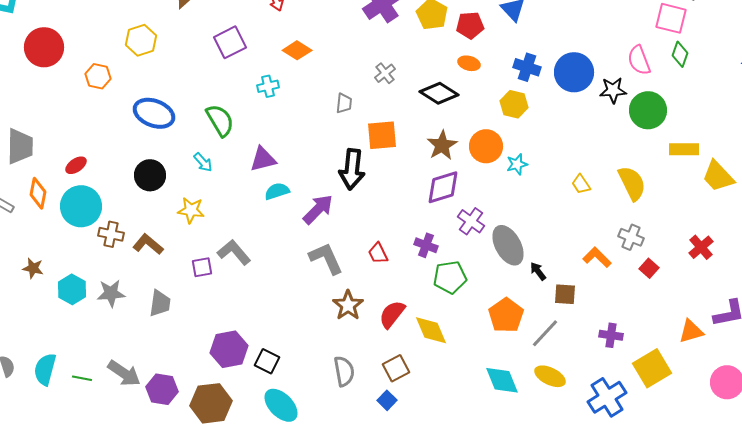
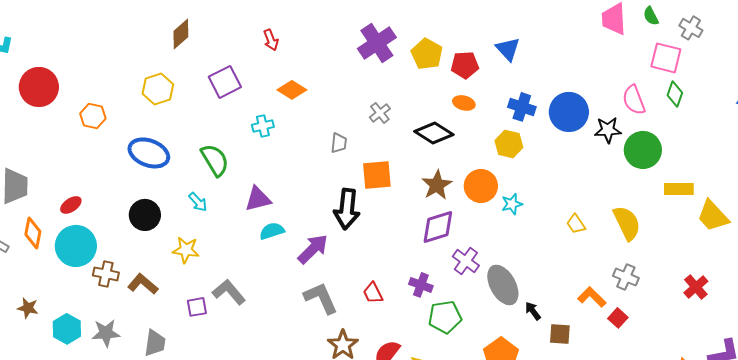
yellow hexagon: (141, 40) -> (158, 89), moved
red square: (649, 268) -> (618, 318), moved

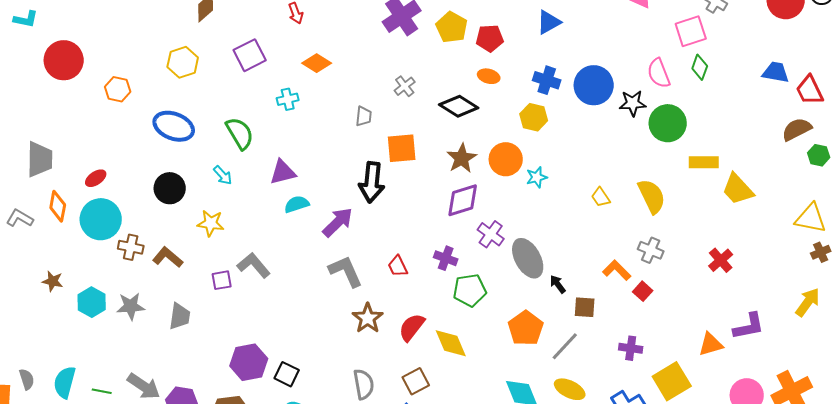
blue triangle: (508, 49) -> (549, 22), moved, turned 44
pink square: (666, 58) -> (691, 31), turned -32

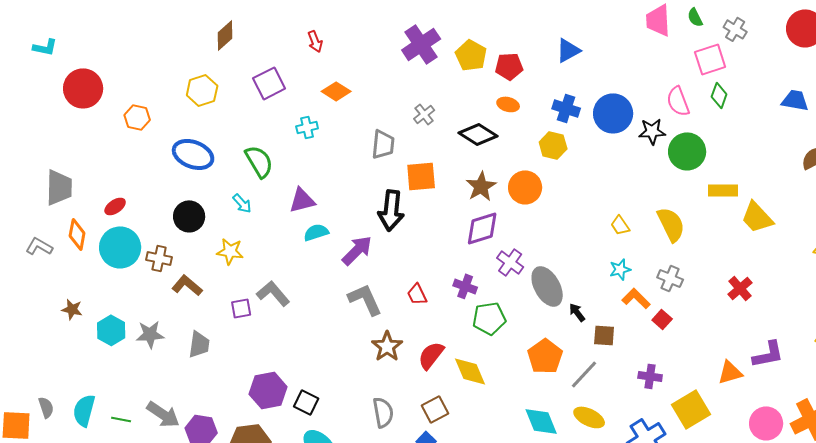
gray trapezoid: (364, 116) -> (383, 144), size x1.4
cyan star: (537, 177) -> (620, 269), moved
brown cross: (131, 247) -> (159, 258), moved

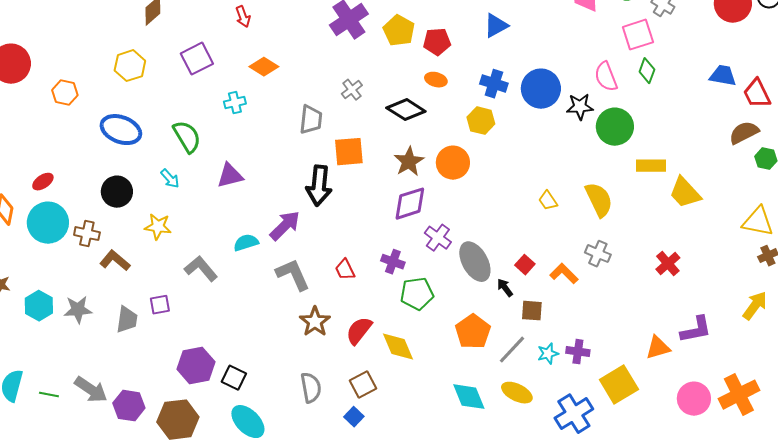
cyan semicircle: (316, 232) -> (246, 243), moved
cyan star: (620, 269) -> (548, 354), moved
purple square: (241, 308) -> (160, 305), moved
red square: (662, 319) -> (525, 265), moved

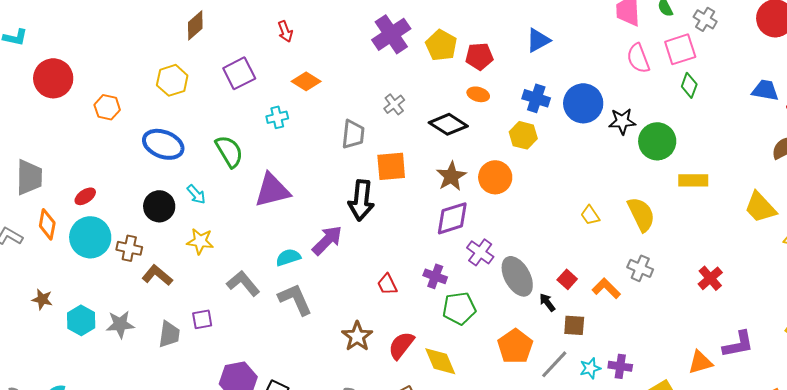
pink semicircle: (606, 77) -> (638, 58), moved
purple triangle: (230, 176) -> (272, 190), size x1.4
cyan arrow: (170, 179) -> (196, 194), moved
yellow trapezoid: (685, 193) -> (760, 207), moved
gray L-shape: (293, 275) -> (295, 299), moved

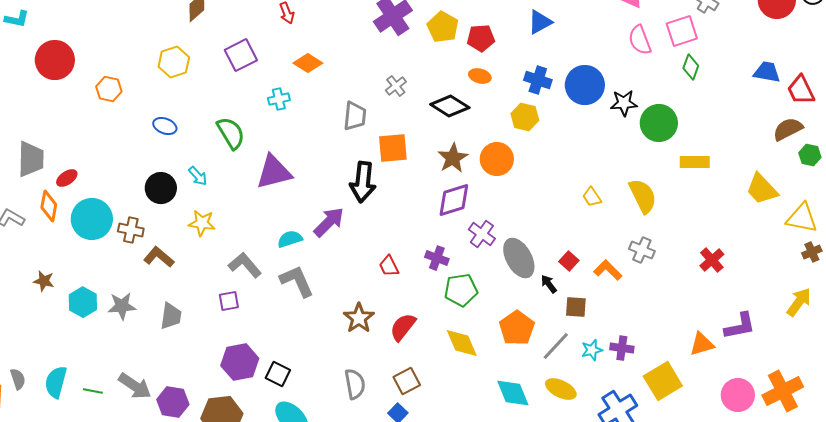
blue ellipse: (163, 144) -> (165, 126), size x0.6
red ellipse: (85, 196) -> (67, 178), moved
purple square: (202, 319) -> (229, 301), moved
yellow diamond: (440, 361) -> (462, 343), moved

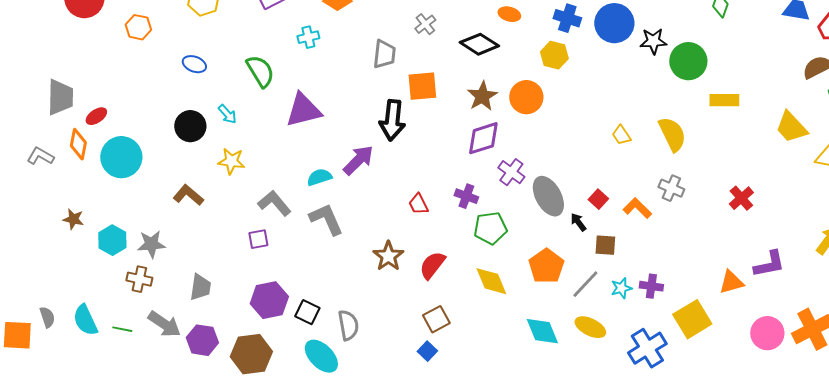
brown cross: (131, 230) -> (139, 279), moved
gray trapezoid: (171, 316) -> (200, 287), moved
cyan semicircle: (56, 382) -> (85, 320), turned -40
gray semicircle: (355, 384) -> (348, 325), moved

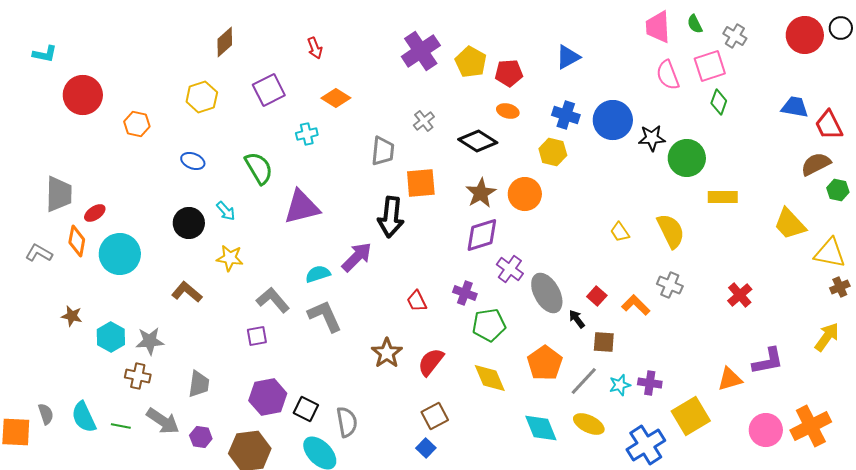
purple hexagon: (202, 340) -> (201, 437), size x0.7

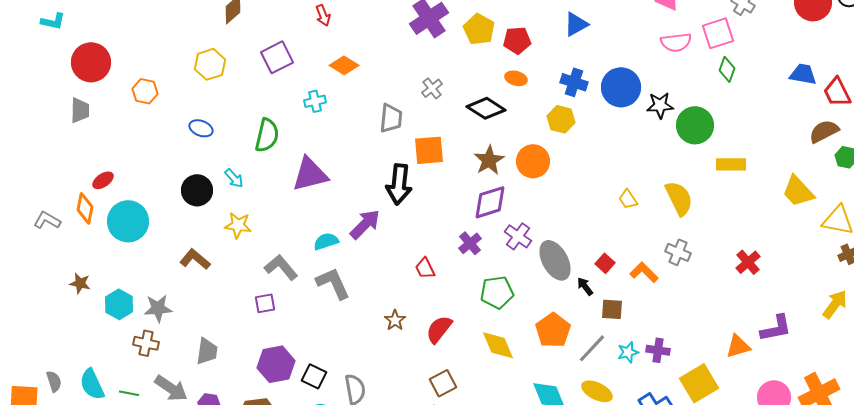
pink semicircle: (668, 75) -> (676, 42), turned -76
green semicircle: (259, 168) -> (267, 135), turned 44
gray trapezoid: (59, 194) -> (80, 110), moved, size x0.7
purple cross: (465, 293) -> (470, 243), moved, turned 30
brown star: (387, 353) -> (395, 320), size x0.7

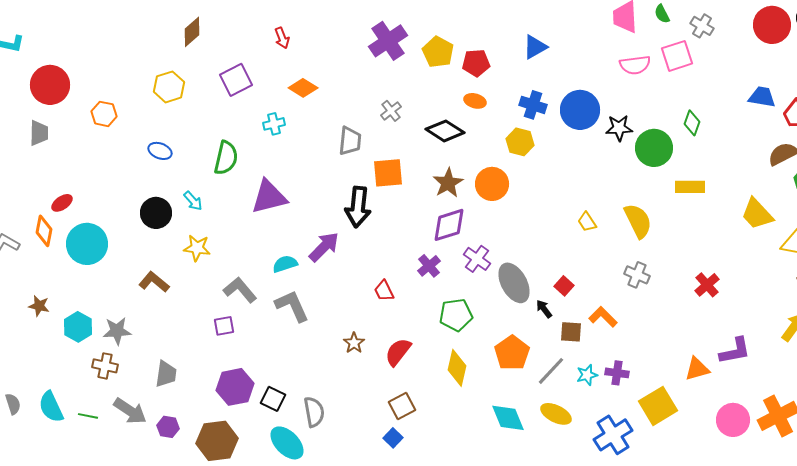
green diamond: (727, 69) -> (692, 123), moved
orange L-shape: (644, 272) -> (603, 317), moved
yellow diamond: (498, 345) -> (457, 368), turned 36

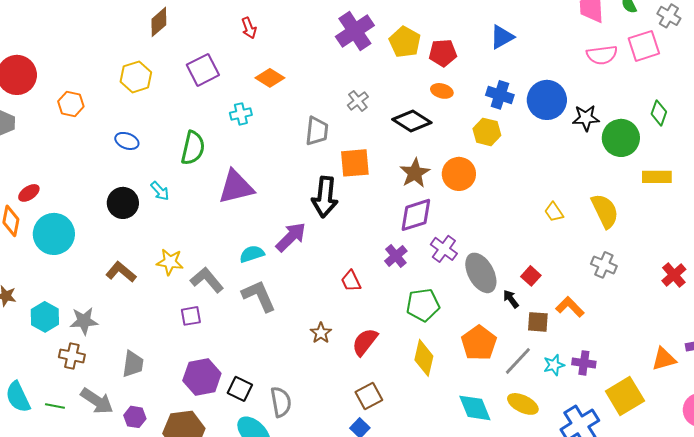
yellow star: (197, 248) -> (170, 262), moved

